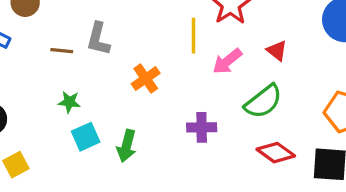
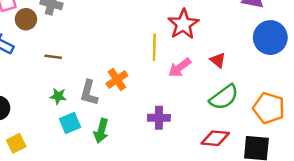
gray L-shape: (98, 39) -> (89, 93), moved
green semicircle: (263, 101) -> (224, 97), moved
red diamond: (276, 153) -> (215, 138), turned -32

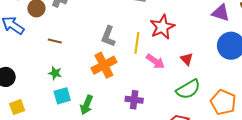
pink arrow: (180, 68) -> (155, 61), turned -114
orange cross: (117, 79) -> (104, 65), size x1.4
gray L-shape: (89, 93) -> (108, 36), moved

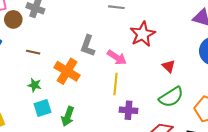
yellow line: (137, 43) -> (115, 84), moved
pink arrow: (155, 61) -> (117, 57), moved
orange cross: (104, 65) -> (67, 71), moved, turned -30
purple cross: (134, 100) -> (128, 110), moved

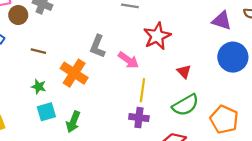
yellow line: (115, 84) -> (142, 90), moved

